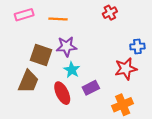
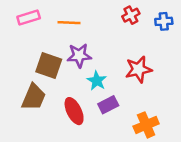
blue cross: (137, 46) -> (164, 21), moved
red star: (126, 69) -> (139, 69), moved
cyan star: (72, 70) -> (97, 81), moved

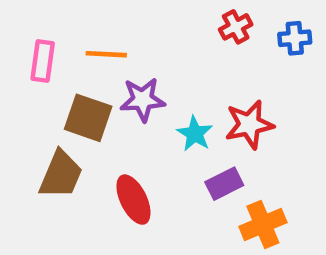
pink rectangle: (29, 18) -> (43, 61), moved, turned -65
orange line: (69, 23) -> (106, 54), moved
cyan star: (97, 81) -> (195, 134), moved
purple rectangle: (108, 105) -> (224, 184), moved

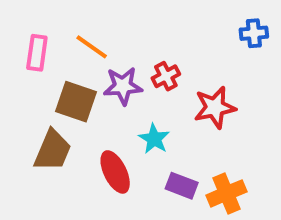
red cross: (236, 27) -> (166, 76), moved
orange line: (106, 54) -> (92, 47), turned 32
cyan star: (195, 134) -> (154, 139), moved
purple rectangle: (224, 184) -> (182, 186), moved, turned 48

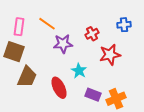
blue cross: (254, 33) -> (124, 25), moved
red cross: (166, 76) -> (92, 34), moved
brown square: (76, 102) -> (14, 52), moved

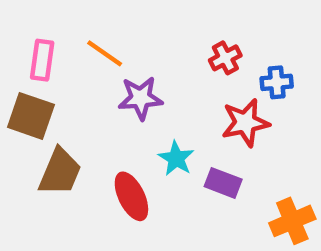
blue cross: (124, 25) -> (277, 82), moved
red cross: (92, 34) -> (225, 58), moved
purple rectangle: (93, 95) -> (223, 183), moved
orange cross: (116, 99) -> (292, 221), moved

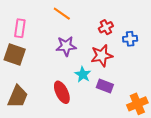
orange line: (105, 53) -> (62, 14), moved
red star: (245, 123) -> (102, 56), moved
brown trapezoid: (60, 172) -> (18, 96), moved

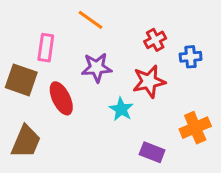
pink rectangle: (20, 28) -> (46, 48), moved
purple rectangle: (105, 86) -> (152, 152), moved
red ellipse: (62, 92) -> (61, 98), moved
orange cross: (137, 104) -> (195, 128), moved

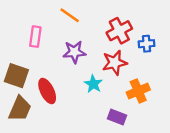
red cross: (155, 40) -> (119, 31), size x1.5
brown square: (21, 80) -> (16, 76), moved
red ellipse: (61, 98) -> (47, 91), moved
orange cross: (195, 128) -> (138, 91), moved

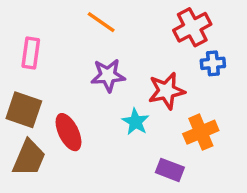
red cross: (119, 31) -> (192, 27), moved
pink rectangle: (35, 37) -> (31, 53), moved

